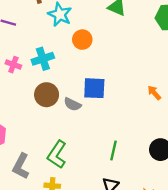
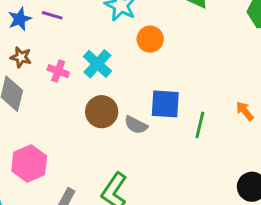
cyan cross: (43, 59) -> (97, 64), turned -30
green line: (113, 150) -> (200, 125), moved

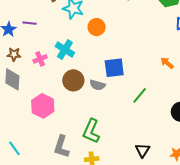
pink cross: (58, 71) -> (40, 59), turned -32
green line: (200, 125) -> (140, 95), moved, turned 36
pink hexagon: (29, 164) -> (43, 106), moved

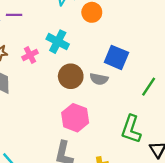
blue square: (114, 68) -> (116, 57), turned 35
pink hexagon: (43, 106) -> (75, 118), moved
green L-shape: (91, 131) -> (131, 129), moved

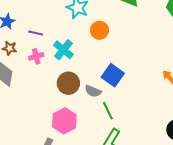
purple line: (14, 15) -> (36, 33), moved
green line: (149, 87) -> (108, 111), moved, turned -72

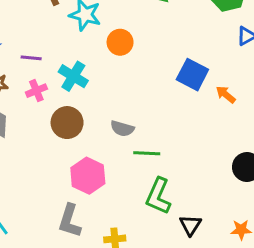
blue square: (113, 75) -> (192, 75), moved
brown circle: (68, 83) -> (67, 123), moved
green line: (108, 111) -> (147, 153), turned -54

